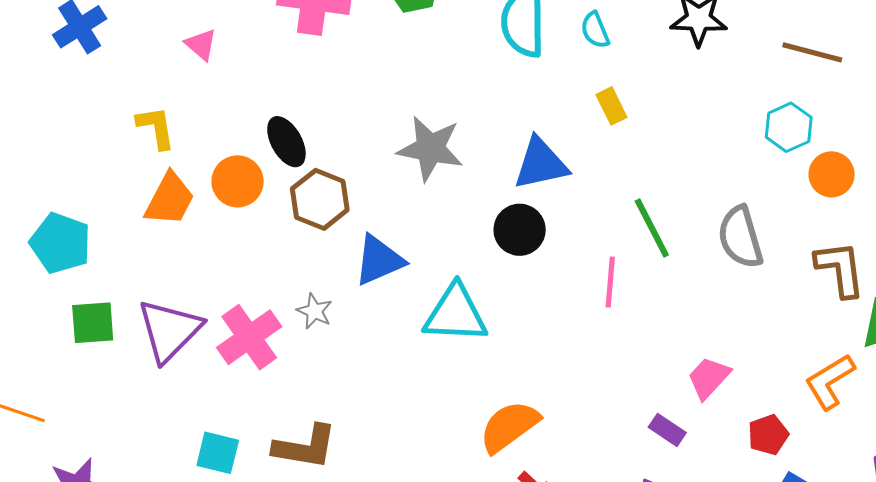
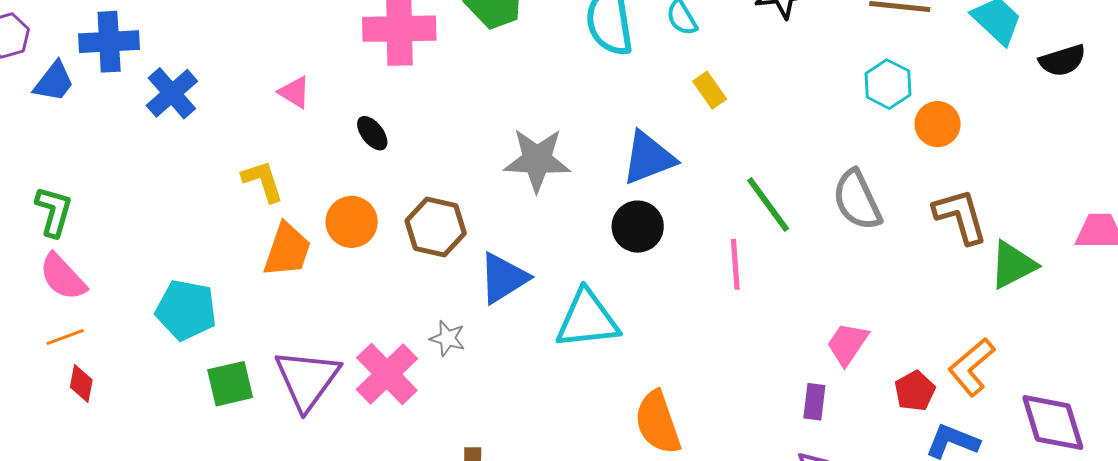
black ellipse: (286, 142) -> (372, 133), moved, size x0.7
orange L-shape: (830, 382) -> (971, 367), moved
orange semicircle: (509, 426) -> (658, 423), turned -64
purple rectangle: (667, 430) -> (814, 402), turned 72

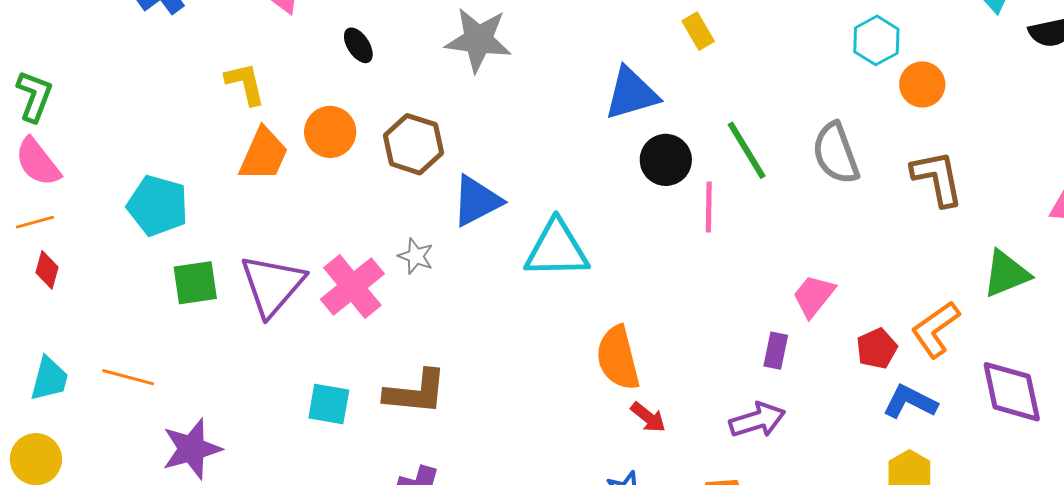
gray star: (537, 160) -> (478, 40), moved
black circle: (638, 227) -> (666, 160), moved
green triangle: (1013, 265) -> (1006, 274), moved

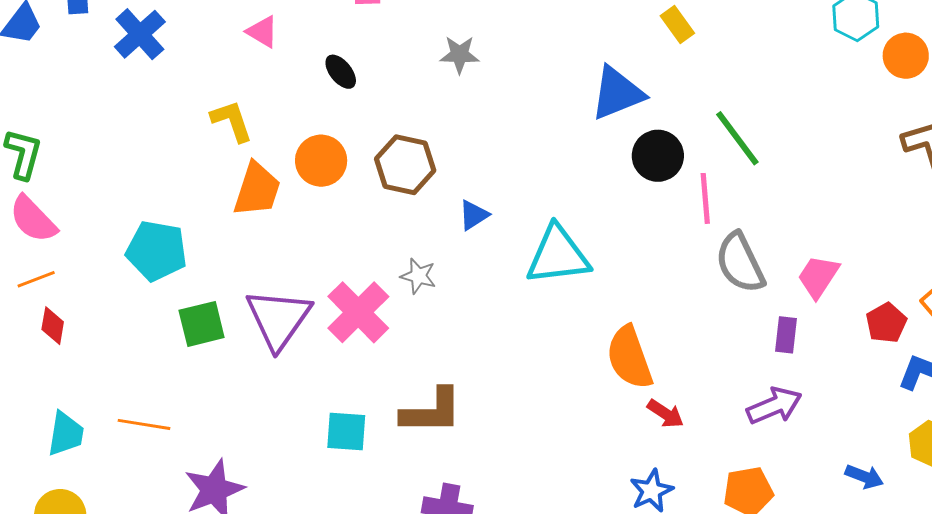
gray star: (478, 40) -> (459, 55), size x0.6
gray semicircle: (836, 153) -> (740, 263), moved
blue triangle: (477, 201) -> (474, 215), size x0.6

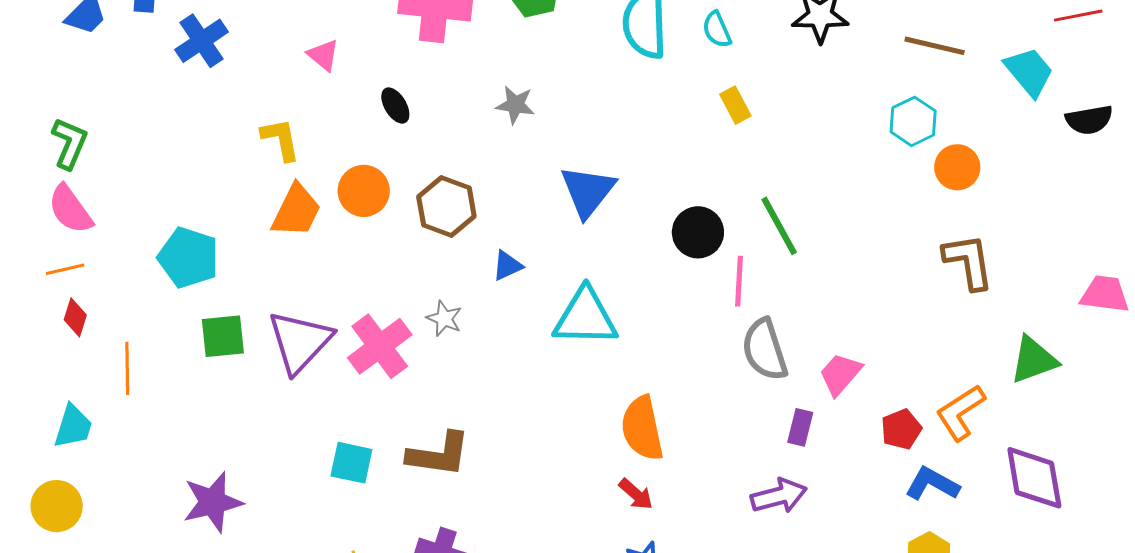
blue triangle: (617, 93) -> (588, 191), moved, turned -38
red arrow: (665, 414) -> (636, 494), moved
orange line: (144, 424) -> (127, 368), moved, turned 72

